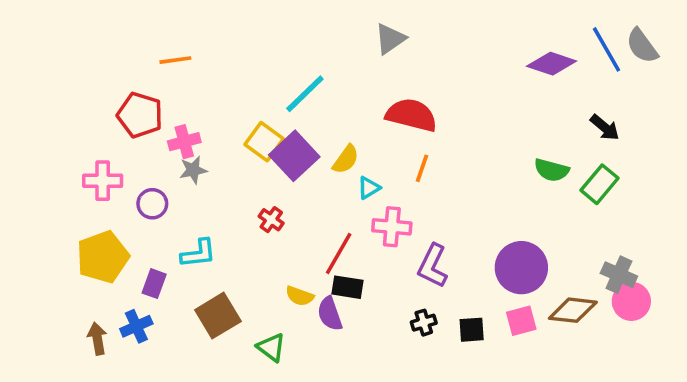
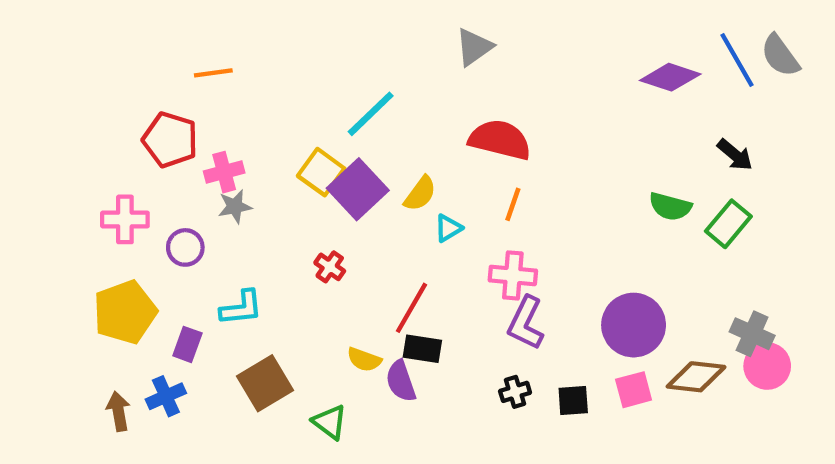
pink cross: (392, 227) -> (513, 275), moved

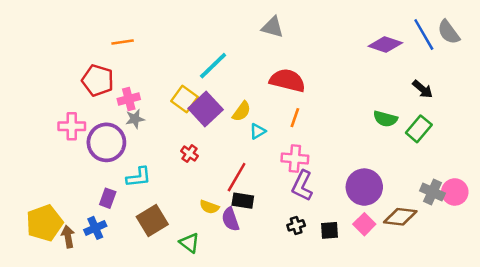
gray triangle: (474, 47) -> (273, 27), turned 50
purple circle: (185, 247) -> (106, 142), size x1.8
yellow pentagon: (125, 312) -> (44, 223), moved
pink circle: (767, 366) -> (455, 192), moved
pink square: (634, 390) -> (364, 224), turned -30

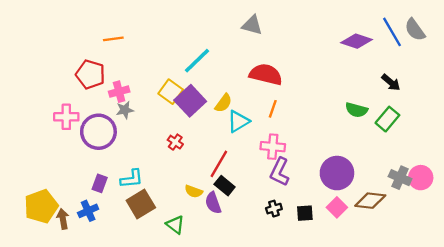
cyan triangle: (258, 131) -> (238, 121), size x1.5
cyan L-shape: (139, 177) -> (132, 179), moved
black rectangle: (243, 201) -> (225, 186), turned 30

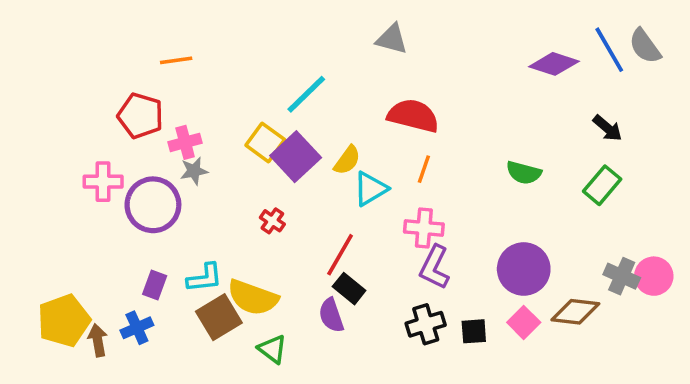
green semicircle: (356, 110) -> (524, 173), moved
yellow semicircle: (194, 191) -> (253, 297), moved, size x1.8
black cross: (274, 209) -> (426, 324), size x1.5

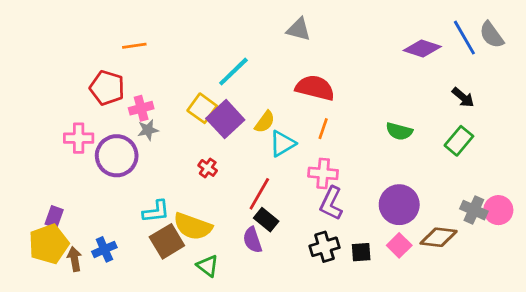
purple rectangle: (155, 285) -> (54, 217), moved

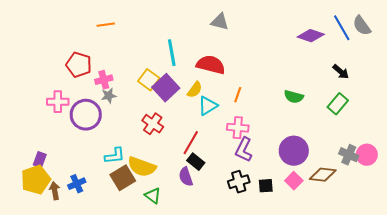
orange line: (134, 46) -> (106, 25), moved
cyan line: (233, 72) -> (172, 53), turned -56
red semicircle: (315, 88) -> (211, 65), moved
red cross: (208, 168) -> (153, 124), size x1.5

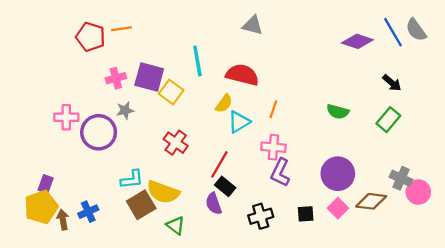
red pentagon: (79, 65) -> (91, 37), moved
pink cross: (104, 80) -> (116, 78), moved
purple square: (166, 88) -> (149, 77), moved, turned -32
pink circle: (367, 155) -> (418, 192), moved
black cross: (239, 182) -> (261, 216), moved

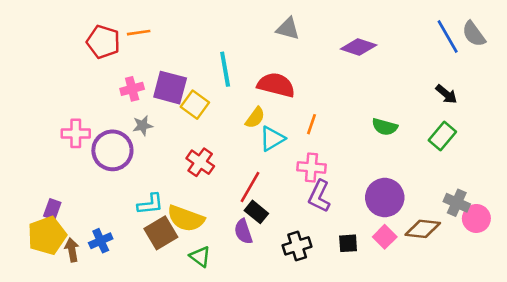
purple diamond: (357, 41) -> (359, 47), moved

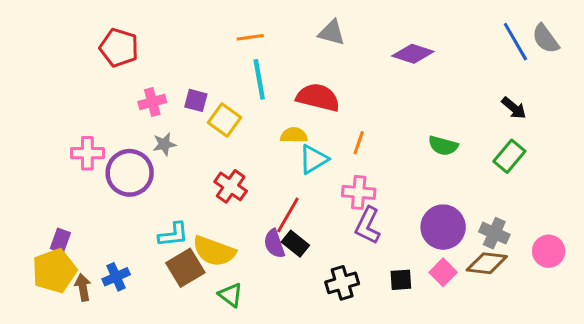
orange line: (139, 33) -> (250, 37), moved
purple square: (170, 88) -> (196, 100), size x0.6
yellow semicircle: (255, 118) -> (294, 135), turned -125
gray cross: (457, 203) -> (494, 233), moved
purple semicircle: (243, 232) -> (274, 244), moved

